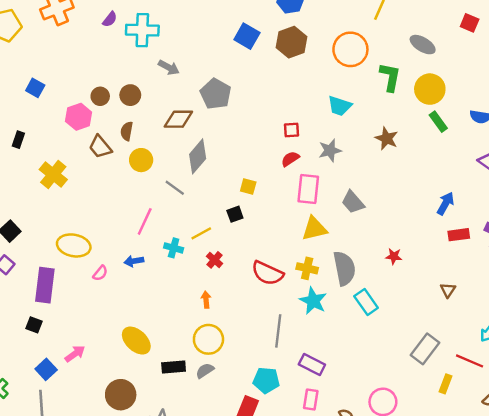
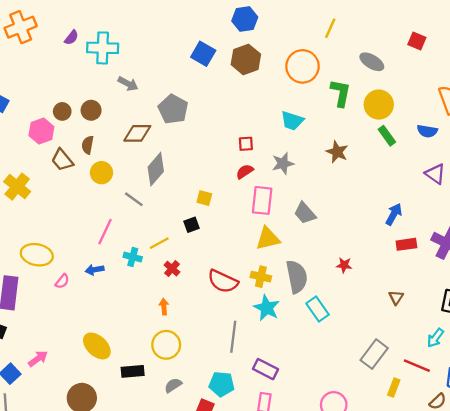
gray semicircle: (205, 371) -> (173, 385), moved

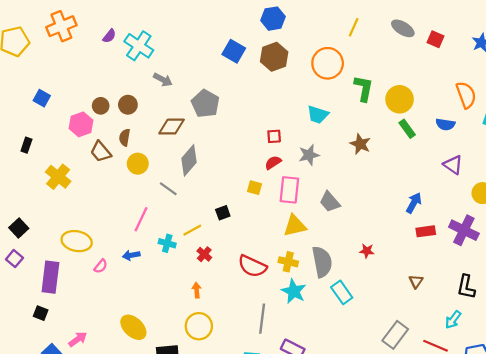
cyan cross: (103, 48) -> (139, 46), turned 32
gray ellipse: (372, 62) -> (403, 28), moved
yellow square: (204, 198) -> (254, 188), moved

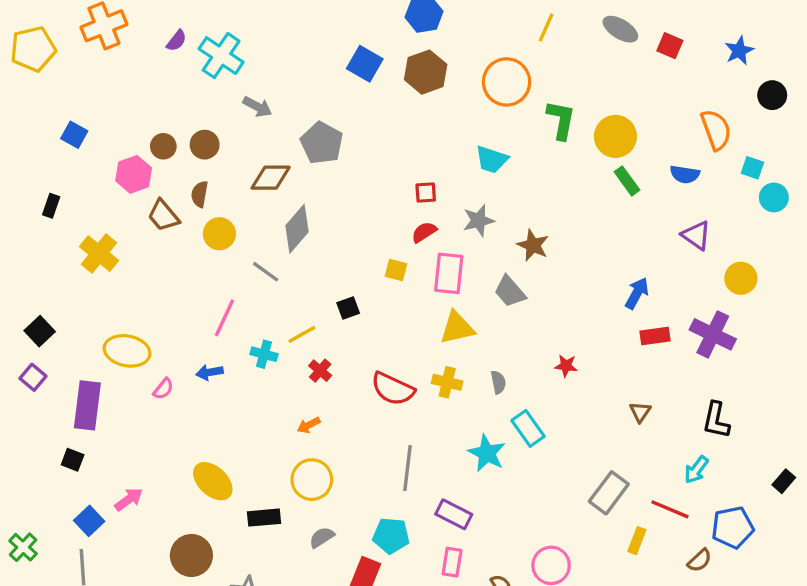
brown star: (360, 144) -> (533, 245), moved
gray semicircle: (322, 262) -> (498, 382), size x0.5
orange arrow: (197, 290) -> (309, 425), turned -112
cyan star: (294, 291) -> (487, 453), moved

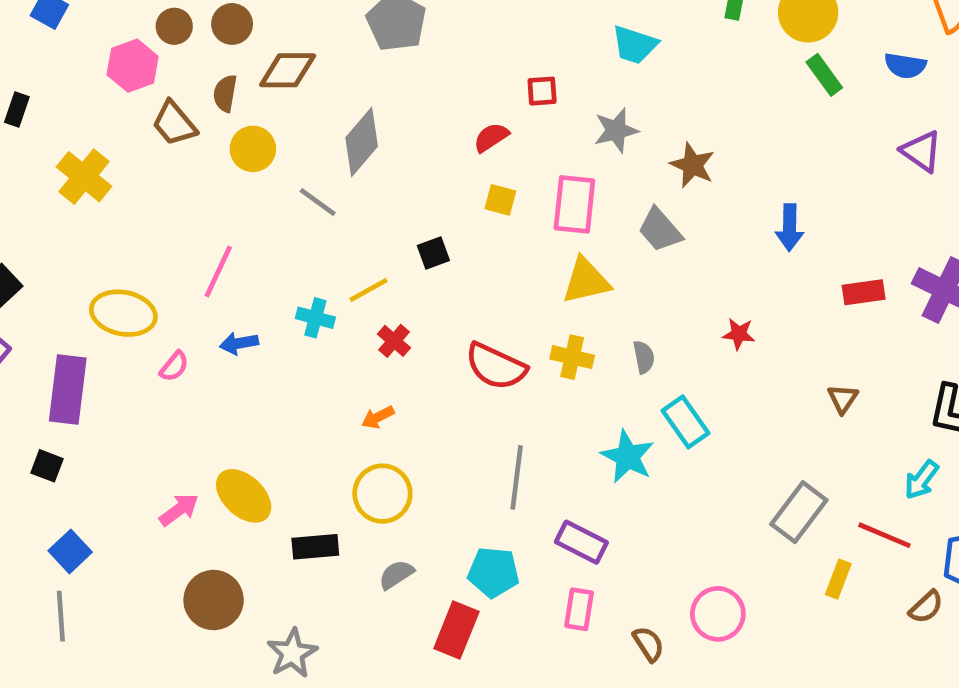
brown diamond: (271, 178) -> (288, 70), moved
red semicircle: (424, 232) -> (491, 137), moved
blue arrow: (637, 293) -> (790, 228), moved, turned 152
pink line: (224, 318) -> (218, 271), moved
pink arrow: (129, 499) -> (179, 510), moved

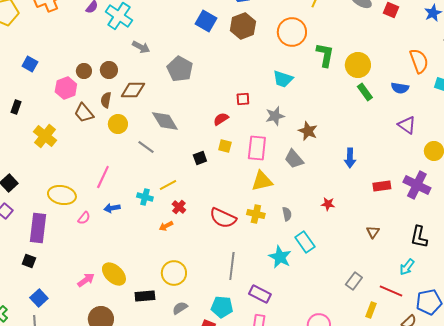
gray diamond: (362, 142) -> (165, 121), turned -72
black square: (433, 253) -> (200, 158), moved
orange arrow: (378, 417) -> (166, 226), moved
gray rectangle: (799, 512) -> (354, 281), size x0.7

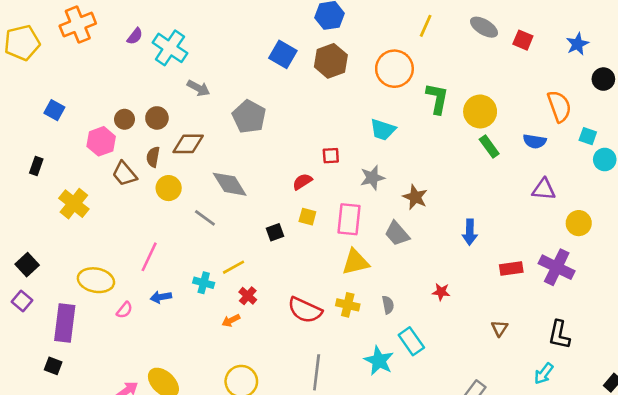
purple triangle: (407, 125) -> (544, 189), turned -30

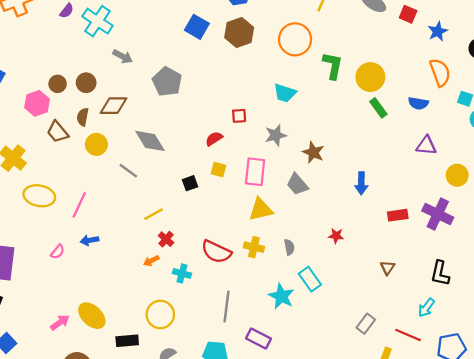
blue star: (577, 44) -> (438, 31), moved
yellow ellipse: (96, 280) -> (39, 196), moved
cyan cross: (204, 283) -> (182, 273), moved

